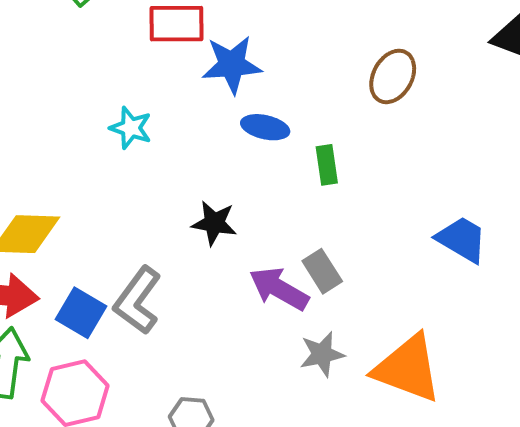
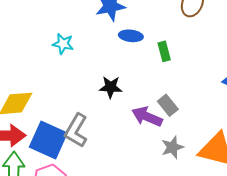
blue square: (81, 313) -> (48, 140), size x1.5

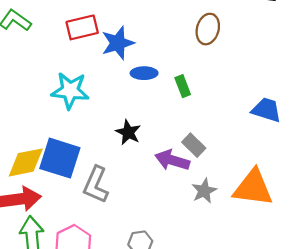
cyan star: (63, 44) -> (70, 91), size x1.6
black star: (111, 87) -> (128, 132), turned 30
blue square: (48, 140) -> (60, 158), moved

